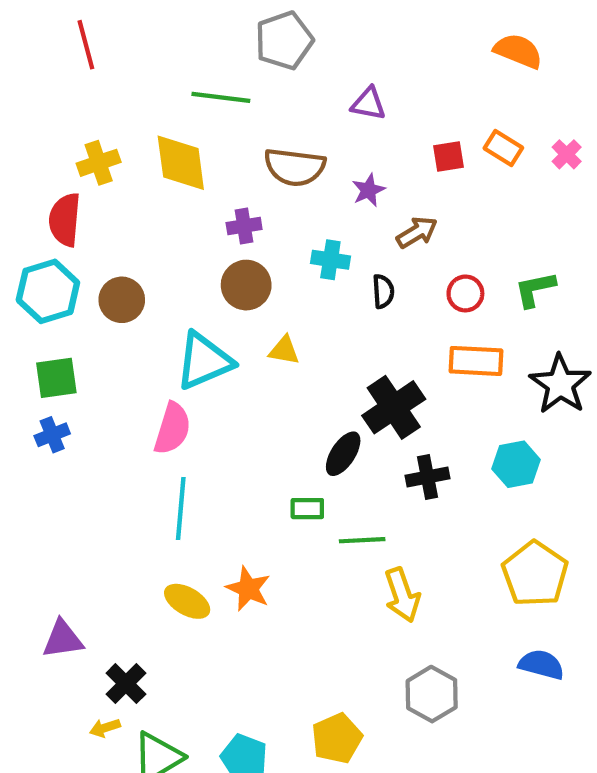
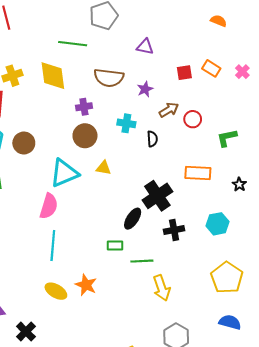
orange semicircle: (518, 51) -> (219, 21), size x0.7
red circle: (465, 293) -> (193, 119), moved
black star: (560, 384) -> (239, 184), size x0.5

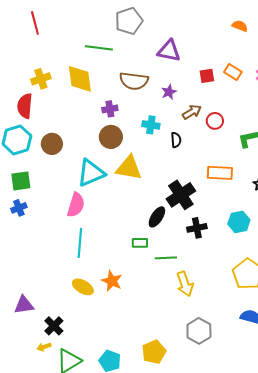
purple triangle: (145, 47) -> (169, 51), size x1.4
yellow triangle: (104, 168) -> (129, 168), size x1.8

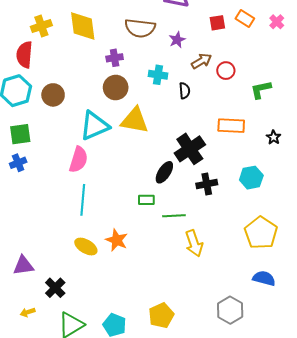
gray hexagon: (199, 331) -> (230, 310), moved
yellow arrow: (44, 347) -> (28, 312), moved

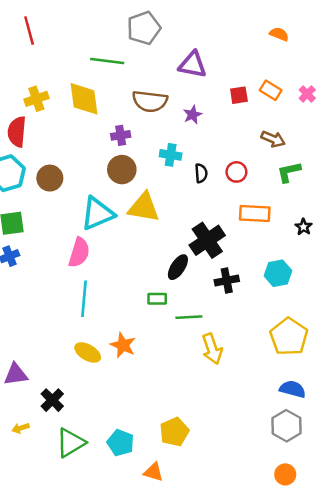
brown arrow: (201, 61) -> (273, 139), moved, turned 54
red circle: (226, 71) -> (236, 172), moved
gray hexagon: (230, 310) -> (286, 426), moved

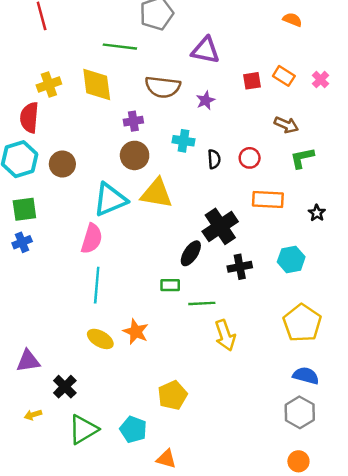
yellow pentagon: (174, 432) -> (172, 395), moved

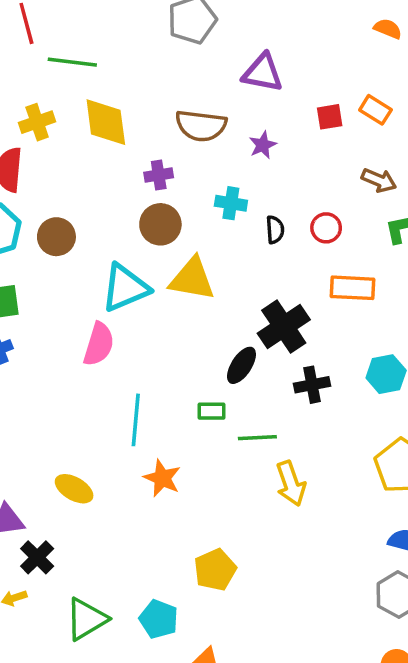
green line: (120, 47) -> (72, 62), moved
cyan line: (97, 285) -> (136, 420), moved
yellow ellipse: (100, 339) -> (74, 489), moved
black cross: (65, 387) -> (37, 557), moved

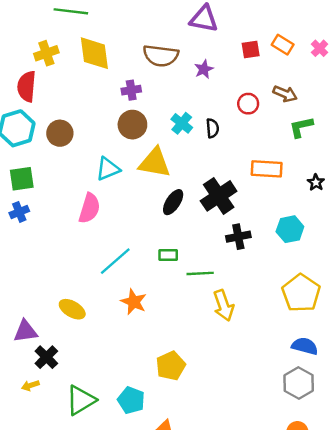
cyan cross: (231, 203) -> (182, 123), moved, turned 30
red circle: (326, 228) -> (248, 104), moved
cyan triangle: (125, 288) -> (108, 169), size x0.7
black ellipse: (241, 365) -> (173, 202), moved
cyan line: (136, 420) -> (115, 261), turned 44

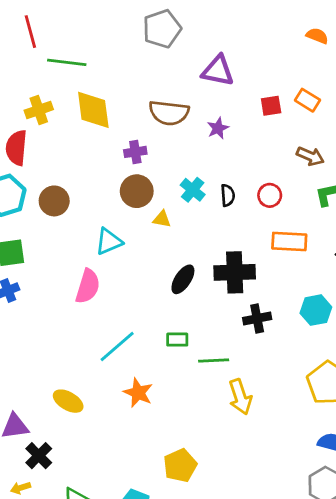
red circle: (248, 104) -> (270, 195), moved
yellow triangle: (155, 163) -> (162, 219), moved, size x0.5
black cross: (219, 196) -> (235, 272), turned 32

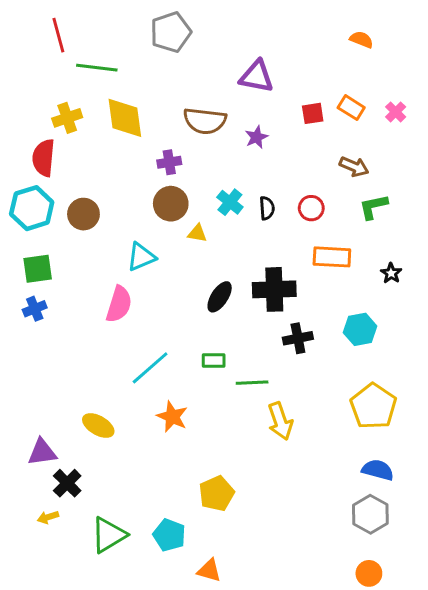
gray pentagon: (162, 29) -> (171, 32), moved

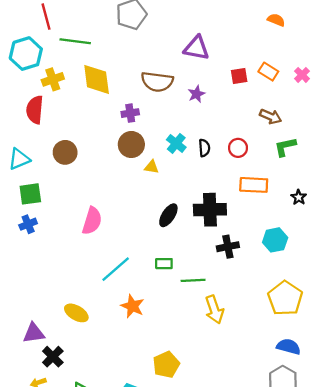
cyan hexagon: (32, 208) -> (26, 54), moved
cyan triangle: (141, 257) -> (19, 159), moved

